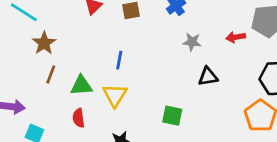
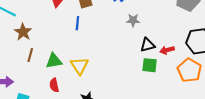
red arrow: (236, 37) -> (167, 50), moved
blue line: (119, 60) -> (77, 23), moved
green square: (172, 116) -> (150, 65), moved

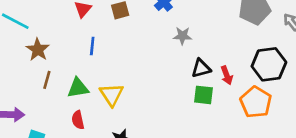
blue line: (77, 23) -> (92, 46), moved
red arrow: (167, 50) -> (227, 75), turned -96

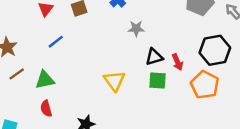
blue line: (92, 46) -> (56, 42), turned 49
brown line: (47, 80) -> (17, 74), turned 42
yellow triangle: (112, 95) -> (114, 81), moved

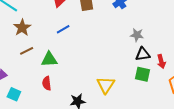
gray star: (136, 29) -> (137, 35), moved
yellow triangle: (114, 81) -> (106, 85), moved

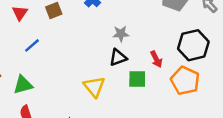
black triangle: (143, 54) -> (118, 57), moved
yellow triangle: (106, 85) -> (94, 87), moved

